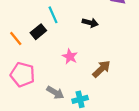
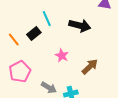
black arrow: (90, 23) -> (80, 26), size x1.5
pink pentagon: (23, 75) -> (20, 72), turned 30

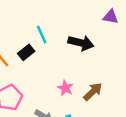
pink star: (62, 56) -> (65, 88), moved

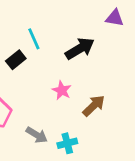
black arrow: (81, 43) -> (80, 49), turned -45
pink star: (65, 88) -> (62, 90), moved

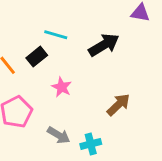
cyan line: (34, 39) -> (56, 35), turned -50
pink star: (62, 90) -> (62, 87), moved

